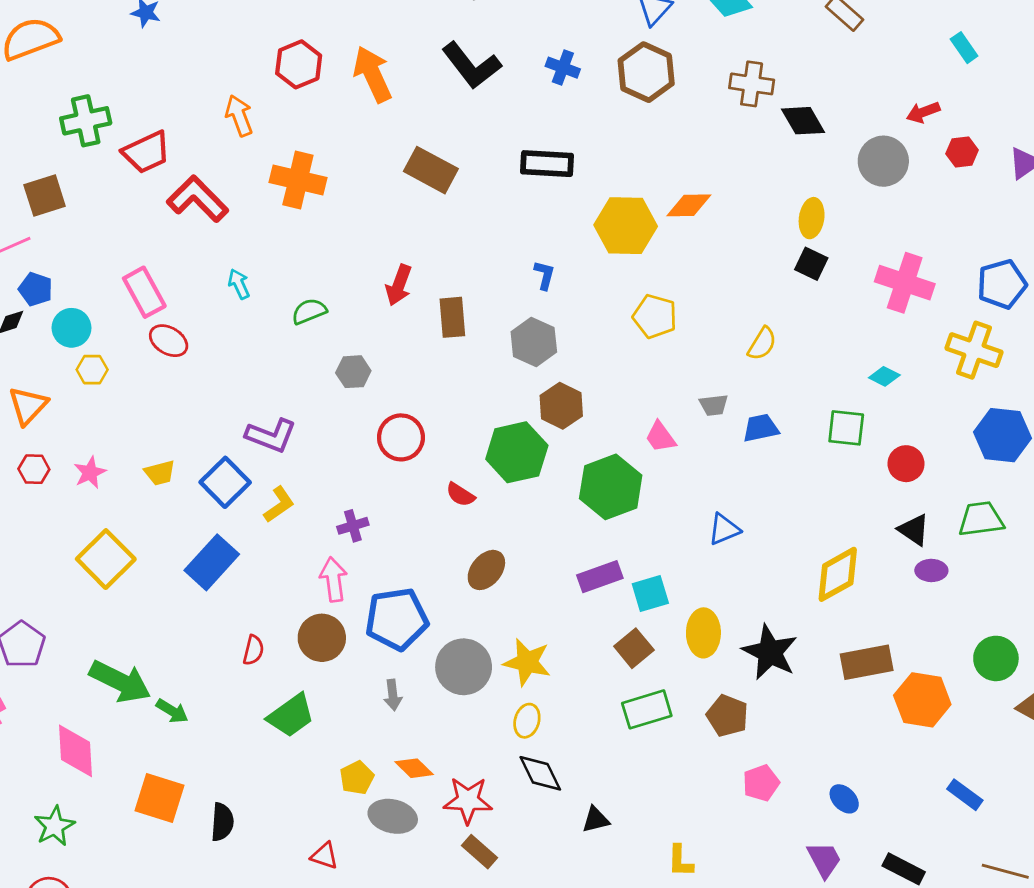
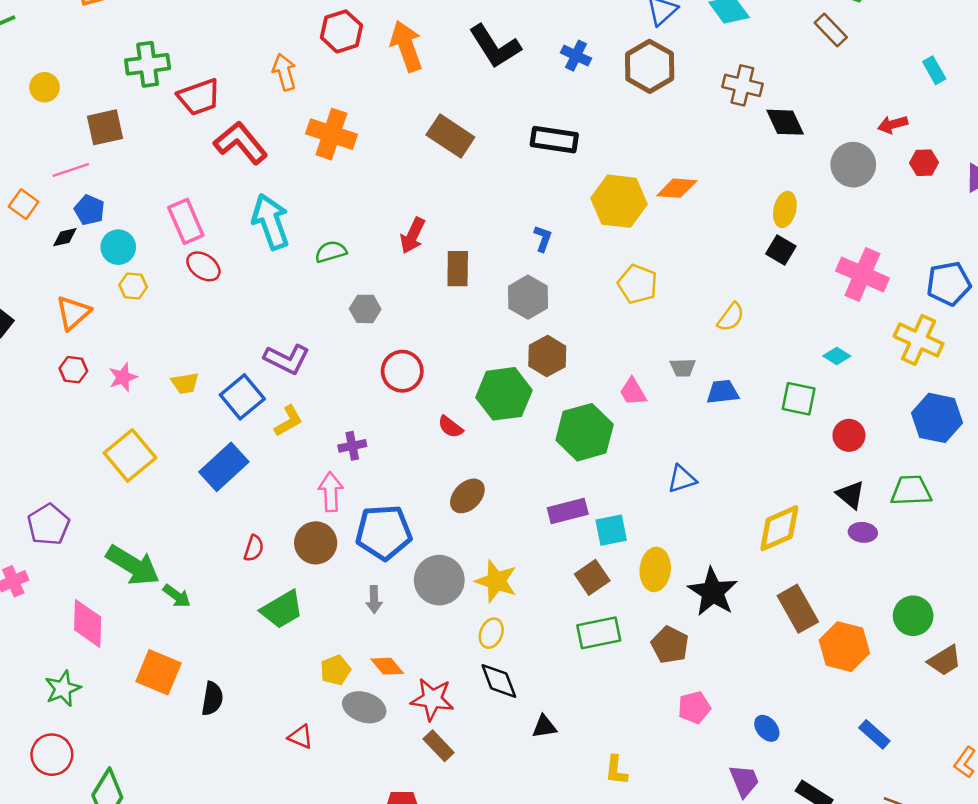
cyan arrow: (239, 284) -> (271, 222), size x2.0
brown rectangle: (867, 662) -> (798, 609), turned 66

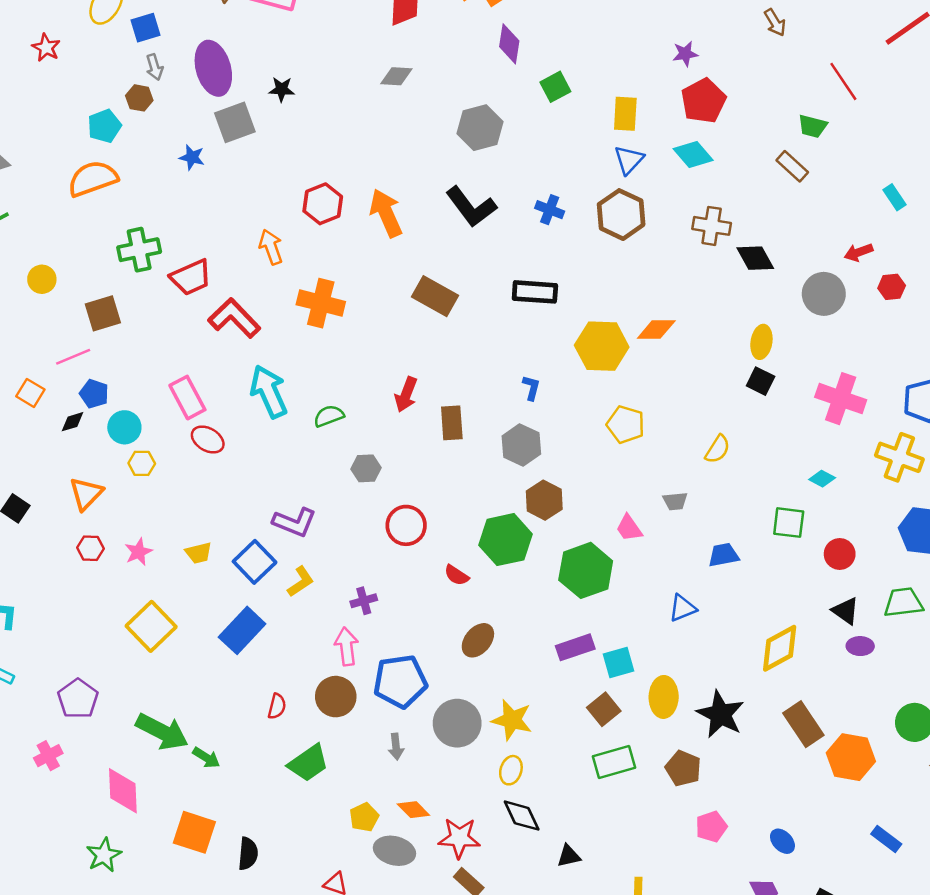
blue trapezoid: (723, 392) -> (724, 555), moved

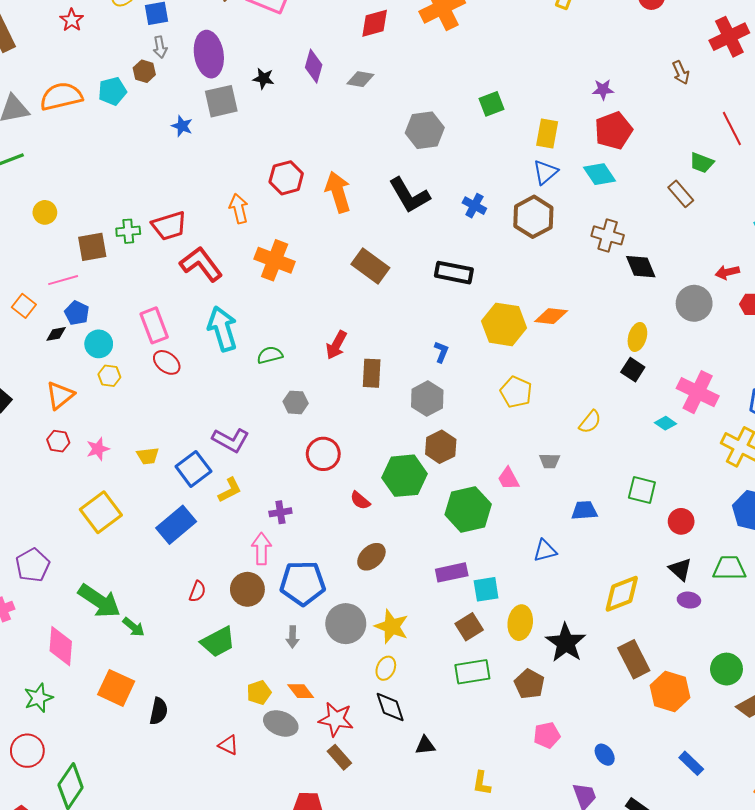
purple diamond: (509, 44) -> (314, 66), moved
orange semicircle: (93, 179) -> (61, 96), moved
green cross: (139, 250) -> (128, 231), moved, size x0.7
cyan diamond: (822, 479) -> (665, 423), moved

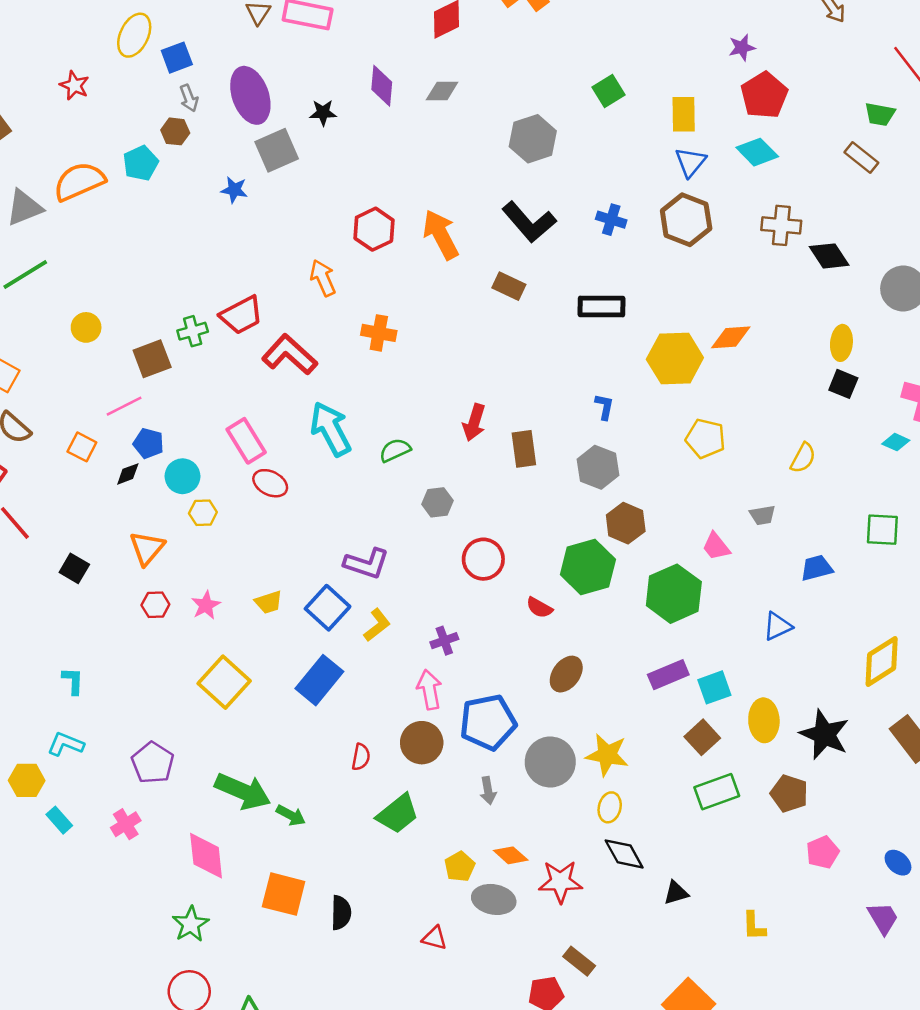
orange cross: (275, 260) -> (379, 333), size x0.7
brown rectangle: (370, 266) -> (509, 286), moved, size x0.7
brown rectangle: (339, 757) -> (579, 961), moved

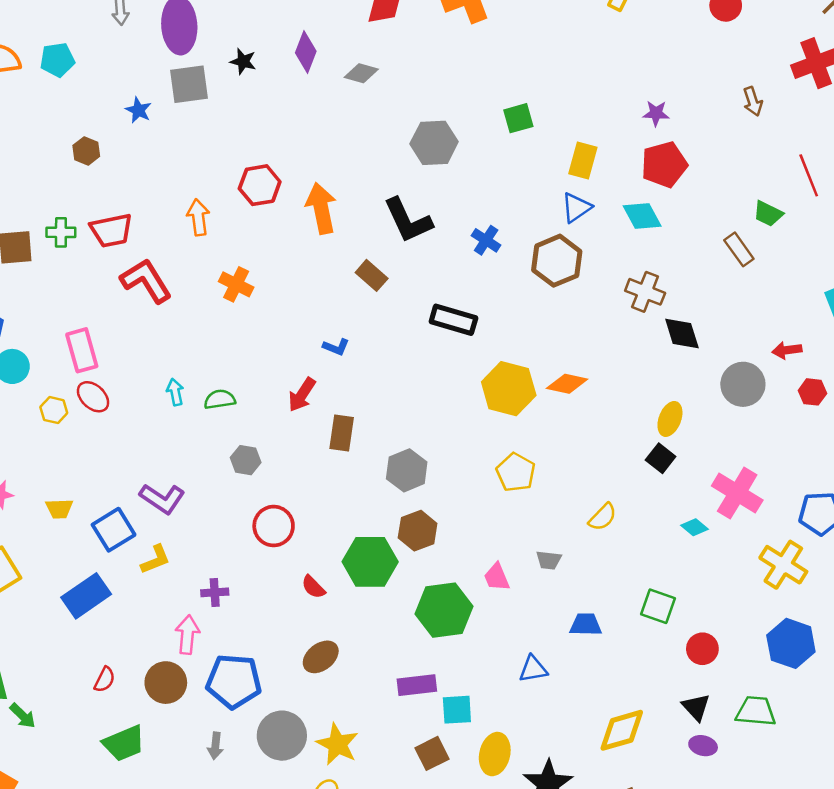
brown hexagon: (175, 131) -> (86, 151), moved
blue L-shape: (604, 407) -> (336, 347), moved, turned 85
cyan arrow: (331, 429) -> (175, 392), moved, size x0.5
yellow hexagon: (203, 513) -> (54, 410), moved

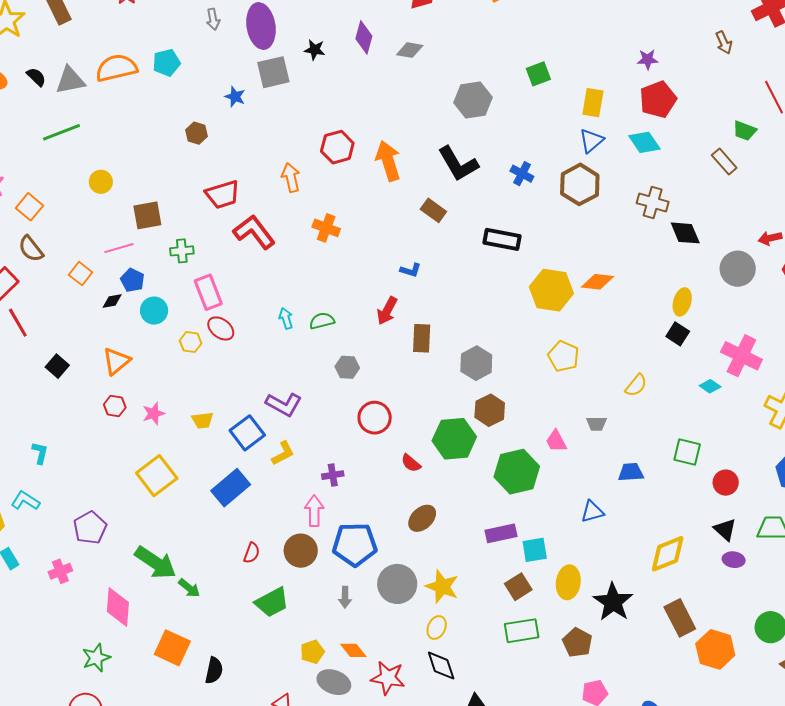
green cross: (61, 232) -> (182, 251), moved

